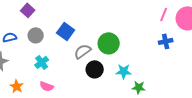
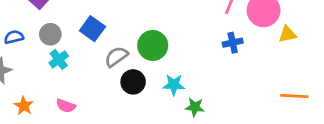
cyan cross: (42, 62) -> (59, 59), moved

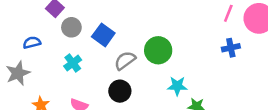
gray circle: (50, 34) -> (71, 27), moved
black circle: (133, 82) -> (120, 91), moved

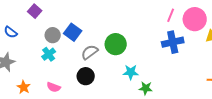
gray circle: (71, 27) -> (53, 35), moved
blue semicircle: (32, 43) -> (11, 32), moved, turned -128
blue cross: (231, 48) -> (173, 42), size x1.5

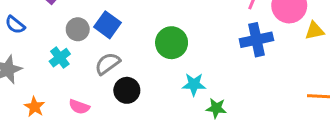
gray semicircle: (90, 52) -> (107, 64), moved
cyan cross: (49, 54) -> (60, 58), moved

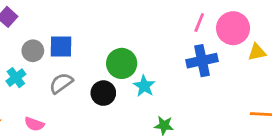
blue square: (107, 25) -> (61, 47), turned -35
cyan star: (194, 84) -> (144, 86), moved, turned 30
black circle: (127, 90) -> (103, 93), moved

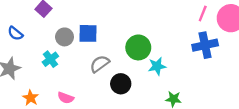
gray semicircle: (61, 83) -> (100, 64), moved
cyan star: (144, 86) -> (157, 66), turned 30
black circle: (103, 93) -> (121, 84), moved

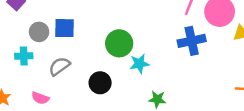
cyan cross: (50, 59) -> (24, 56), turned 35
gray semicircle: (100, 64) -> (59, 66), moved

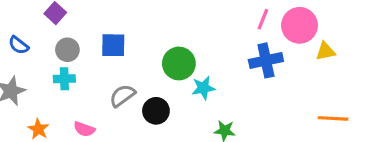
gray circle: (39, 32) -> (67, 50), moved
gray semicircle: (59, 66) -> (122, 96), moved

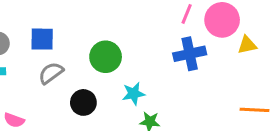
cyan star: (203, 88) -> (134, 94), moved
gray semicircle: (122, 96) -> (51, 73), moved

